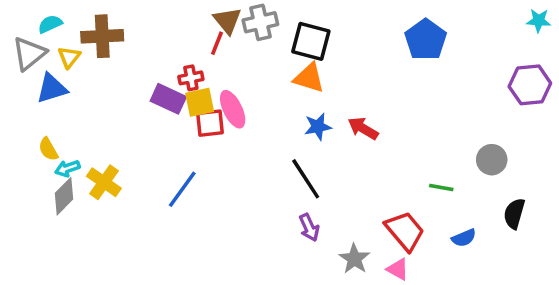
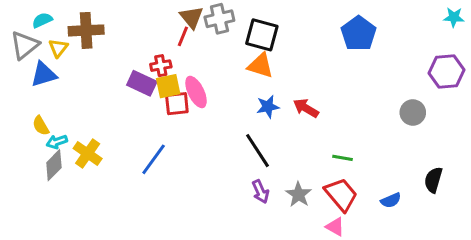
gray circle: (492, 160) -> (413, 112), moved
green line: (441, 187) -> (342, 158), moved
gray star: (354, 259) -> (299, 195), moved

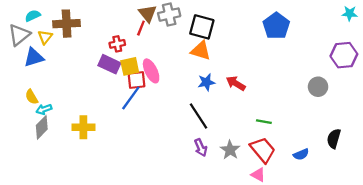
red cross: (161, 66) -> (117, 44), moved
yellow cross: (88, 153) -> (83, 127), moved, turned -35
blue line: (154, 159) -> (131, 98), moved

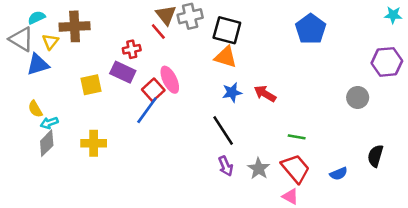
red line: (141, 28) -> (158, 31), turned -63
gray triangle: (19, 35) -> (21, 39), turned -50
yellow square: (130, 66) -> (91, 85), moved
red square: (136, 80) -> (153, 90), turned -36

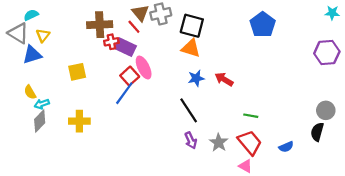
brown cross: (75, 26) -> (100, 25), moved
purple rectangle: (123, 72) -> (125, 47), moved
gray circle: (358, 97) -> (326, 110), moved

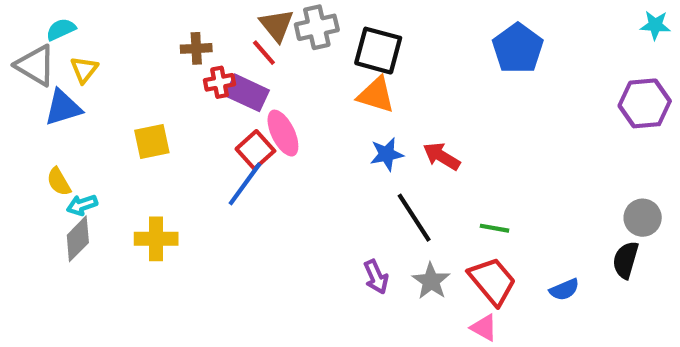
brown cross: (100, 25) -> (196, 48), size x0.6
black line: (189, 110) -> (414, 218), moved

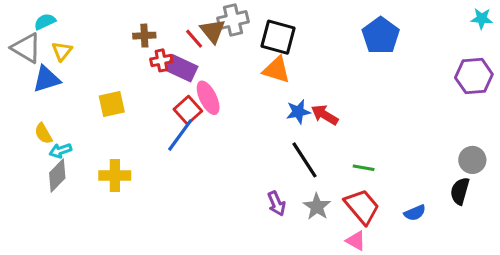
brown triangle: (277, 25) -> (213, 31), moved
blue star: (387, 154) -> (298, 112), moved

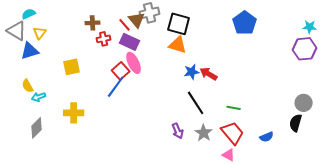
cyan star: (482, 18) -> (310, 27), moved
purple rectangle: (182, 68) -> (130, 42), moved
gray diamond: (57, 175) -> (37, 128), moved

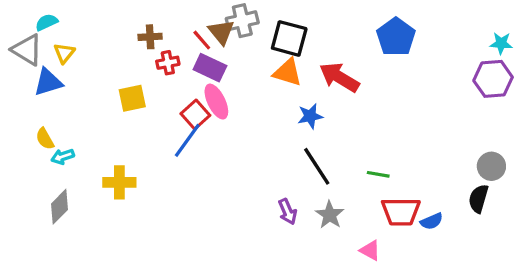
yellow square: (72, 67) -> (132, 98), moved
red arrow: (209, 74) -> (339, 77), moved, size x1.4
red trapezoid: (233, 133) -> (401, 212), moved, turned 130

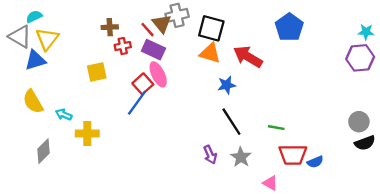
yellow triangle: (64, 53) -> (47, 39), size x1.5
yellow semicircle: (45, 139) -> (33, 102), size x1.5
cyan arrow: (63, 157) -> (64, 115), moved, turned 42
black semicircle: (478, 199) -> (365, 143), moved, turned -126

